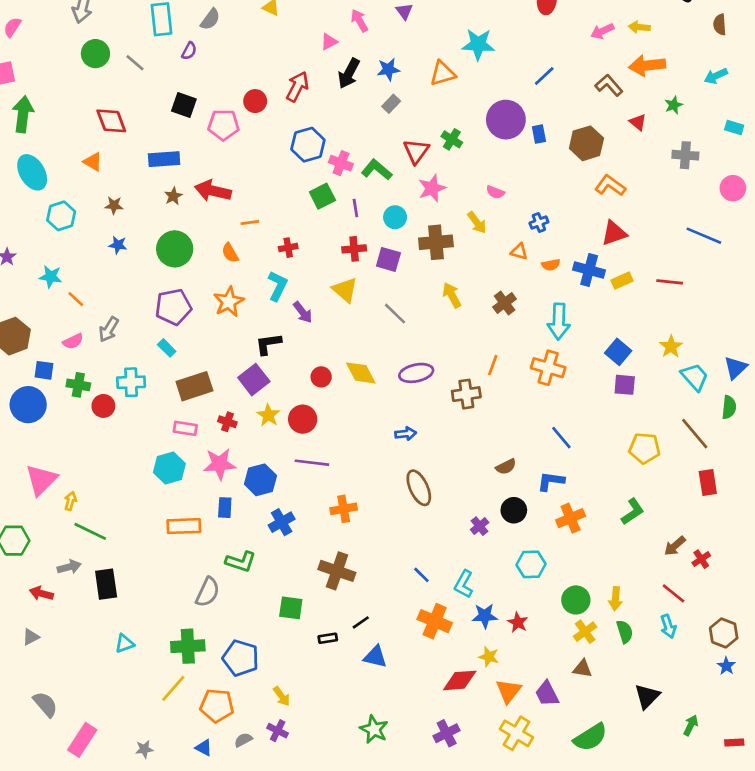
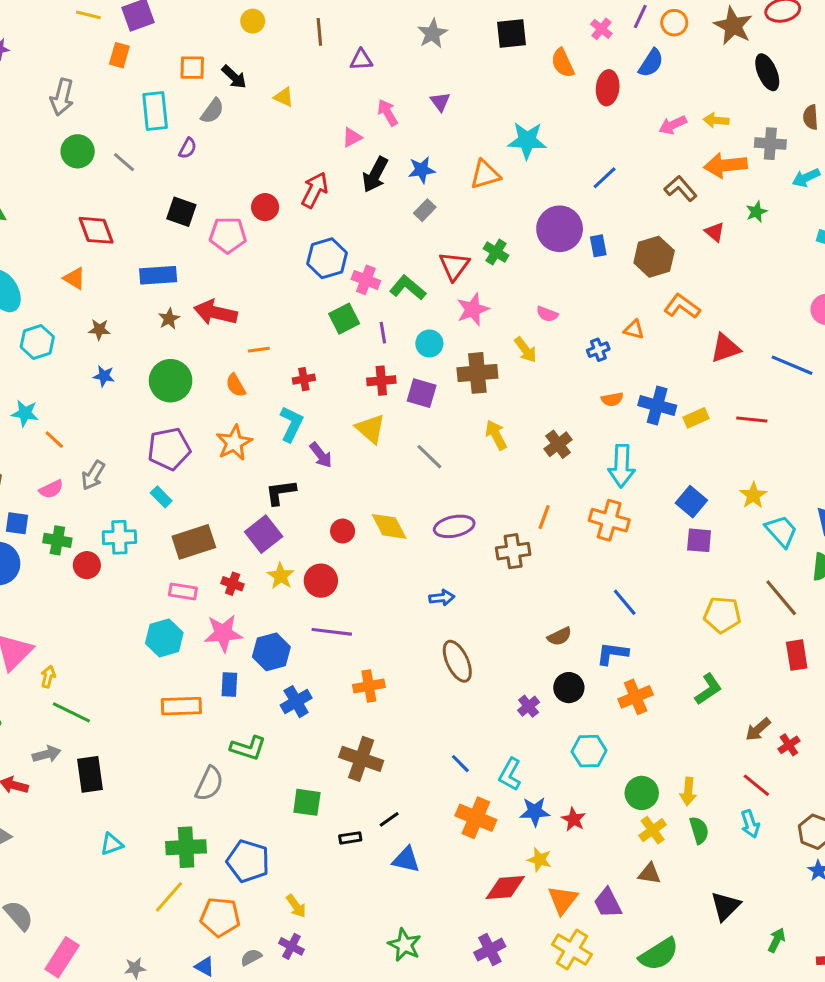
gray cross: (685, 155) -> (770, 144), moved
red triangle: (614, 233) -> (725, 348), moved
orange triangle: (519, 252) -> (634, 330), moved

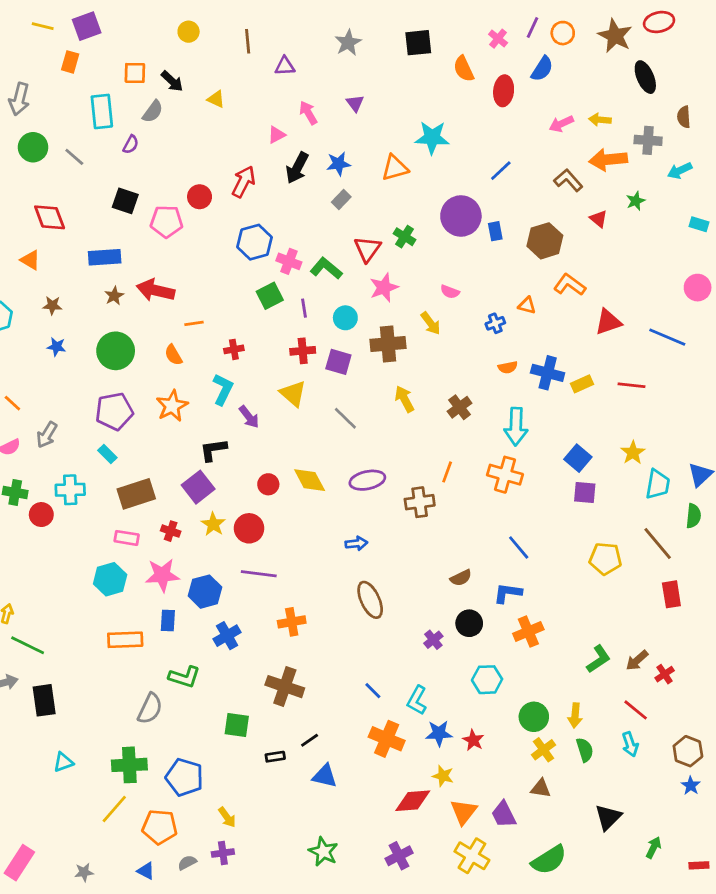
cyan trapezoid: (781, 531) -> (658, 484), turned 52
green L-shape: (708, 689) -> (599, 659), moved
purple cross: (291, 946) -> (223, 853), turned -35

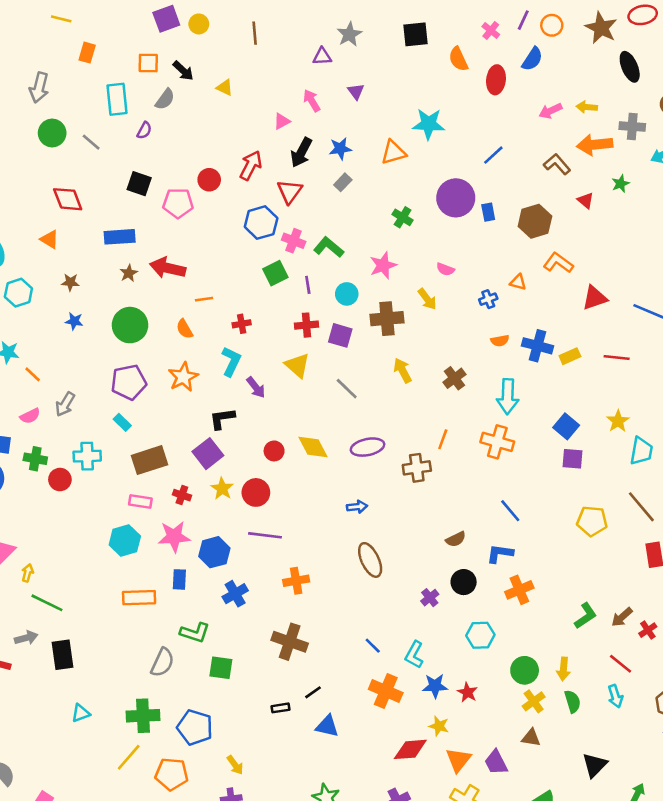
purple square: (87, 26) -> (166, 19), moved
purple triangle: (285, 66) -> (322, 56), moved
red triangle: (367, 249) -> (290, 191), moved
green square: (237, 725) -> (221, 668), moved

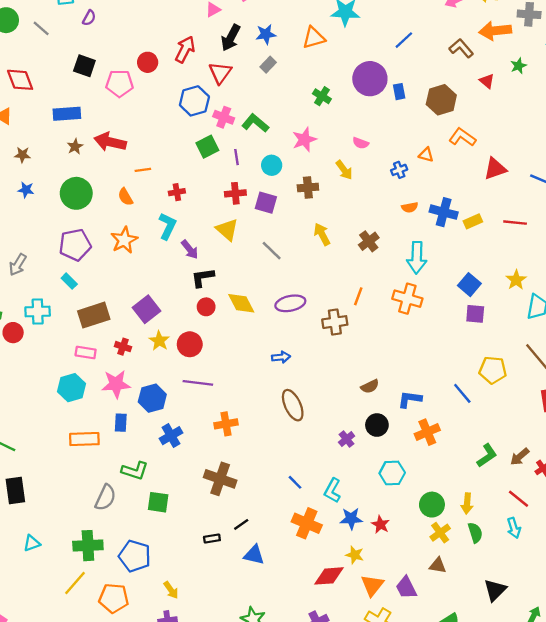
brown cross: (387, 319) -> (308, 187), size x0.7
black L-shape: (222, 419) -> (203, 278), moved
blue line: (510, 511) -> (462, 393), moved

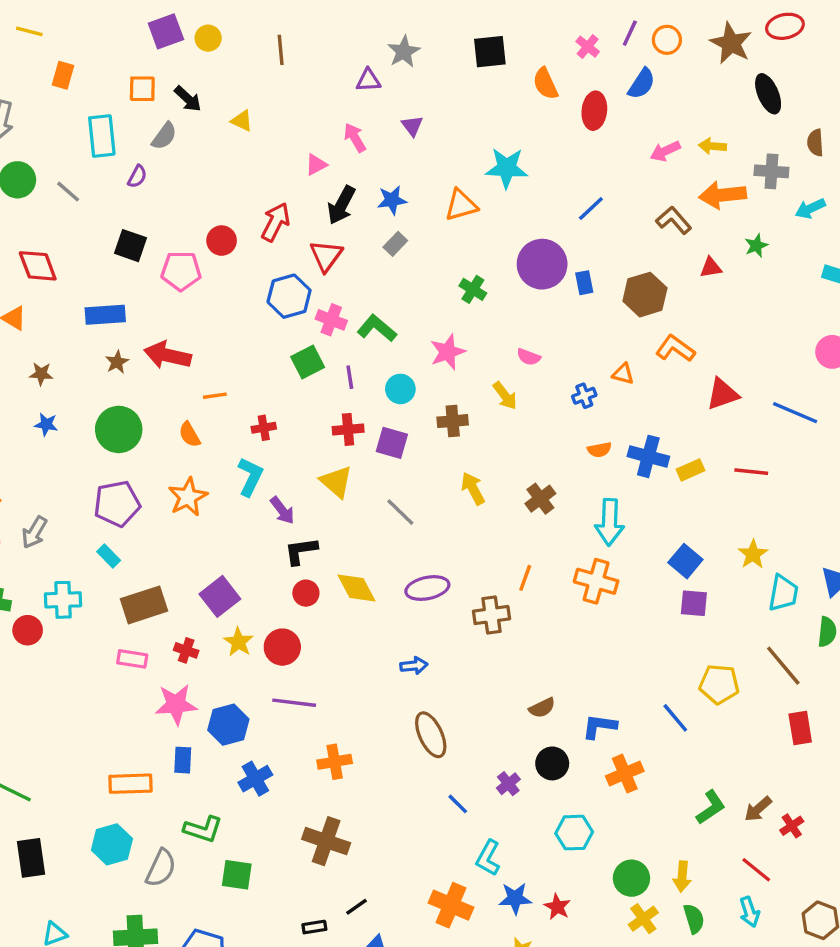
red triangle: (487, 81) -> (711, 268), turned -49
cyan hexagon: (72, 388) -> (112, 844), moved
blue line: (295, 482) -> (458, 804), moved

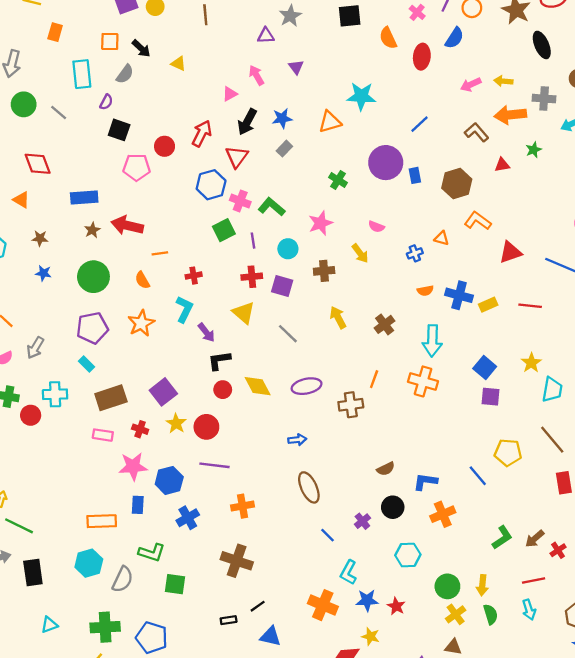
black square: (130, 246) -> (119, 130), moved
red line: (756, 870) -> (534, 581), turned -50

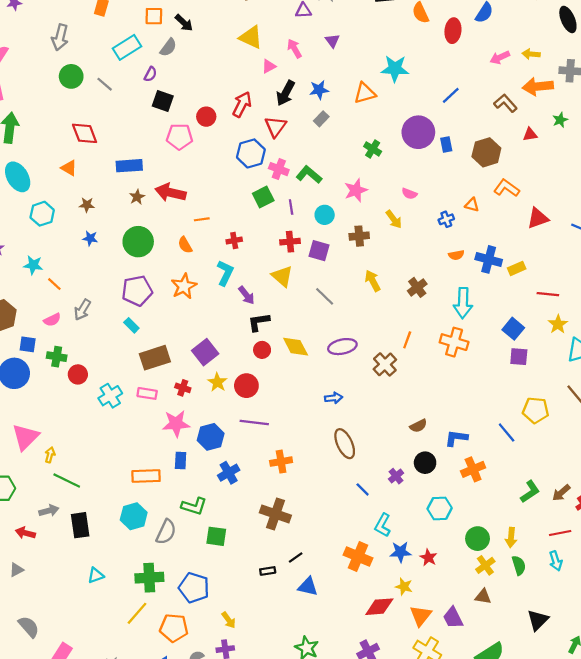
yellow triangle: (178, 64) -> (251, 37), moved, size x1.6
cyan rectangle: (82, 74) -> (127, 47), turned 64
red line: (530, 306) -> (548, 294), moved
cyan cross: (55, 394) -> (110, 396), moved, turned -30
brown cross: (351, 405) -> (385, 364), turned -35

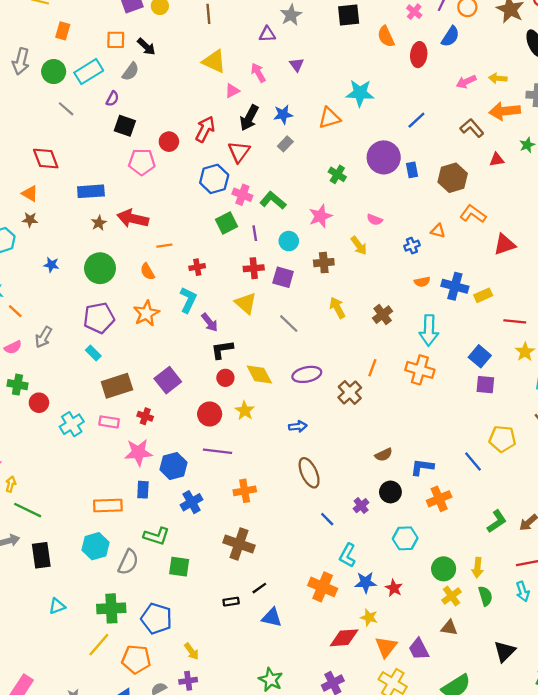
green circle: (71, 76) -> (54, 72), moved
brown star: (87, 205) -> (30, 220), moved
yellow star: (217, 382) -> (245, 411), moved

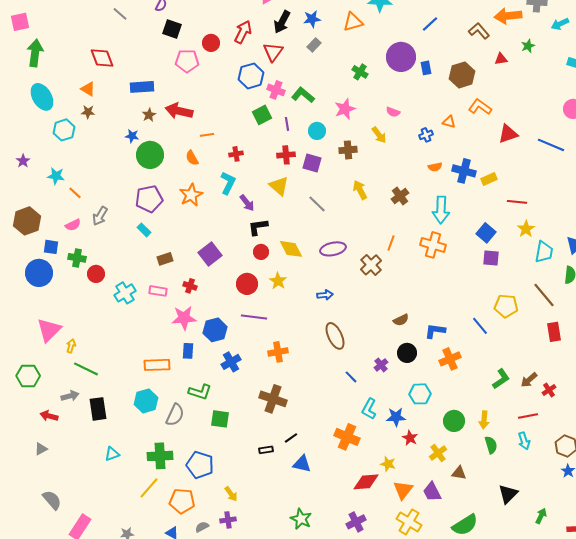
blue star: (51, 265) -> (132, 136), moved
brown rectangle: (117, 386) -> (165, 259), size x0.6
blue star: (366, 582) -> (396, 417), moved
yellow cross: (451, 596) -> (438, 453), moved

